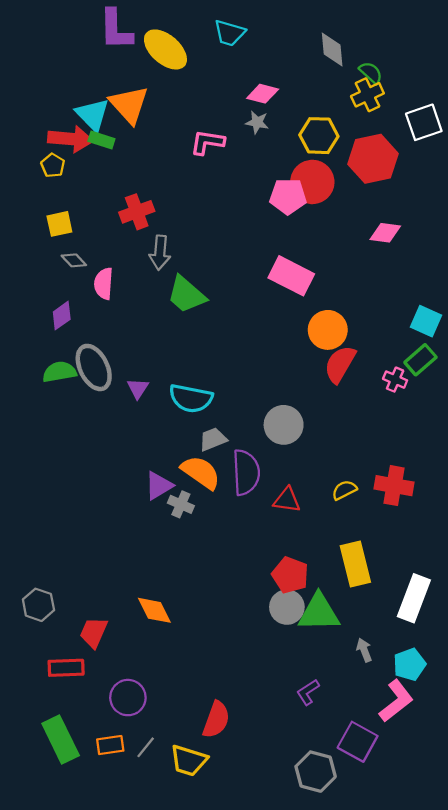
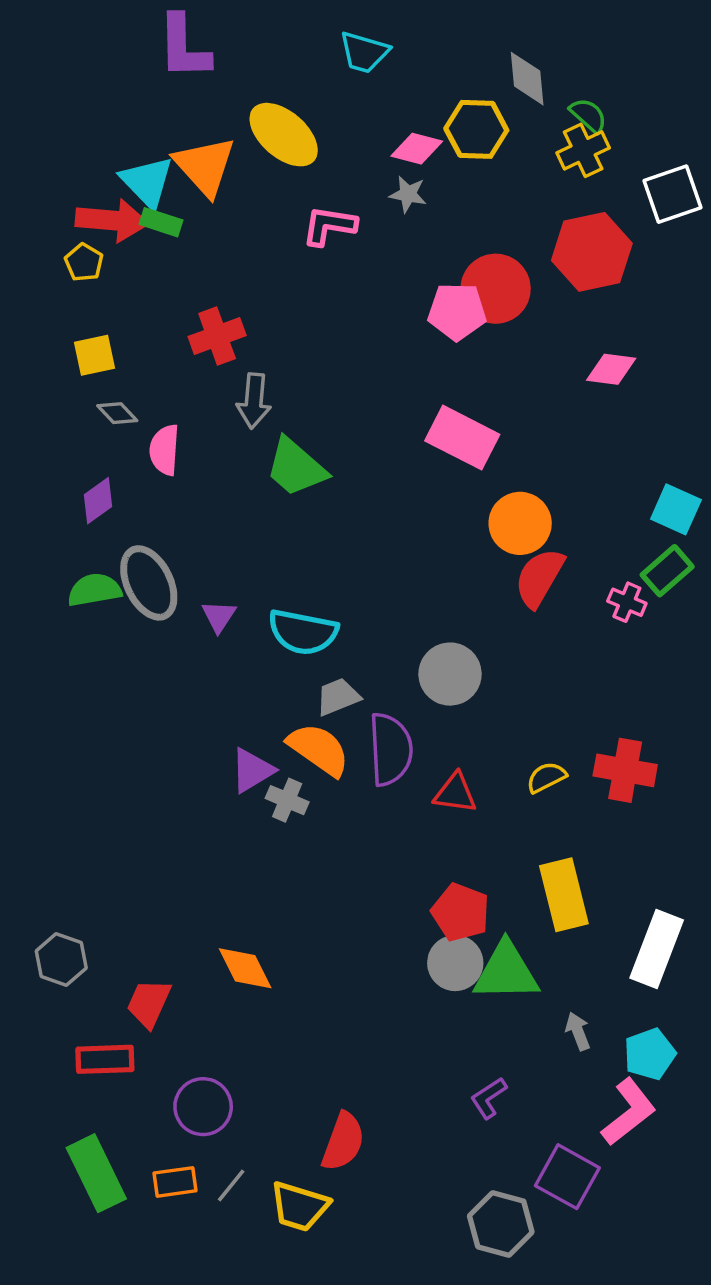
yellow ellipse: (165, 49) -> (284, 135), moved
yellow hexagon: (319, 136) -> (476, 129), moved

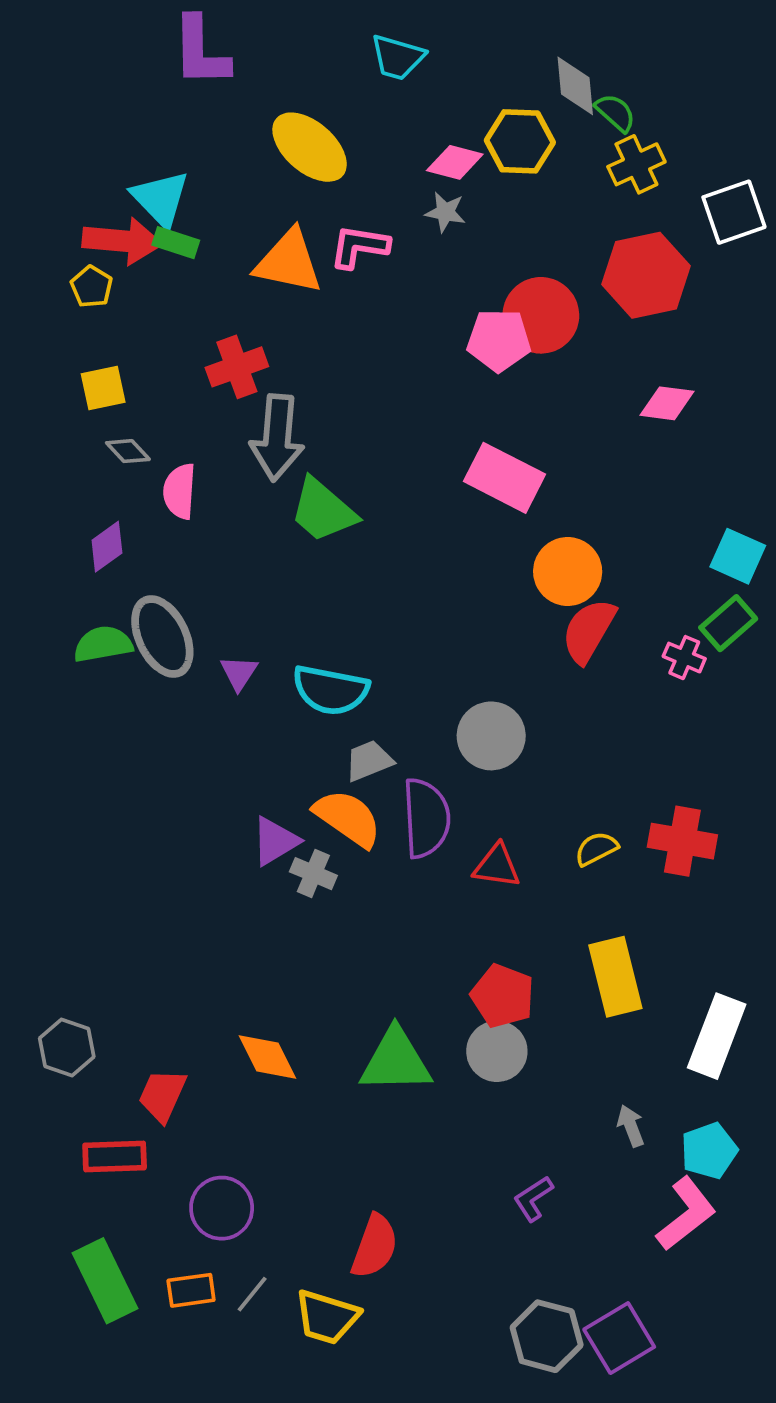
green semicircle: (588, 115) -> (615, 113), moved
orange triangle: (205, 166) -> (289, 262), moved, turned -36
gray arrow: (254, 401) -> (277, 438), size x1.4
green triangle: (506, 972) -> (396, 1061), moved
purple square: (567, 1177) -> (619, 1338), moved, turned 30

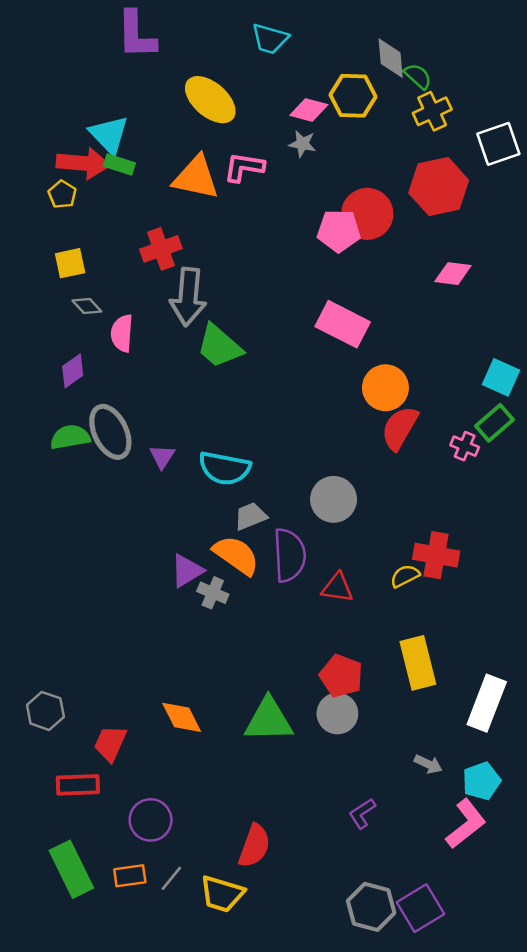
red cross: (682, 841) -> (436, 555), moved
gray arrow: (631, 1126) -> (428, 764), turned 136

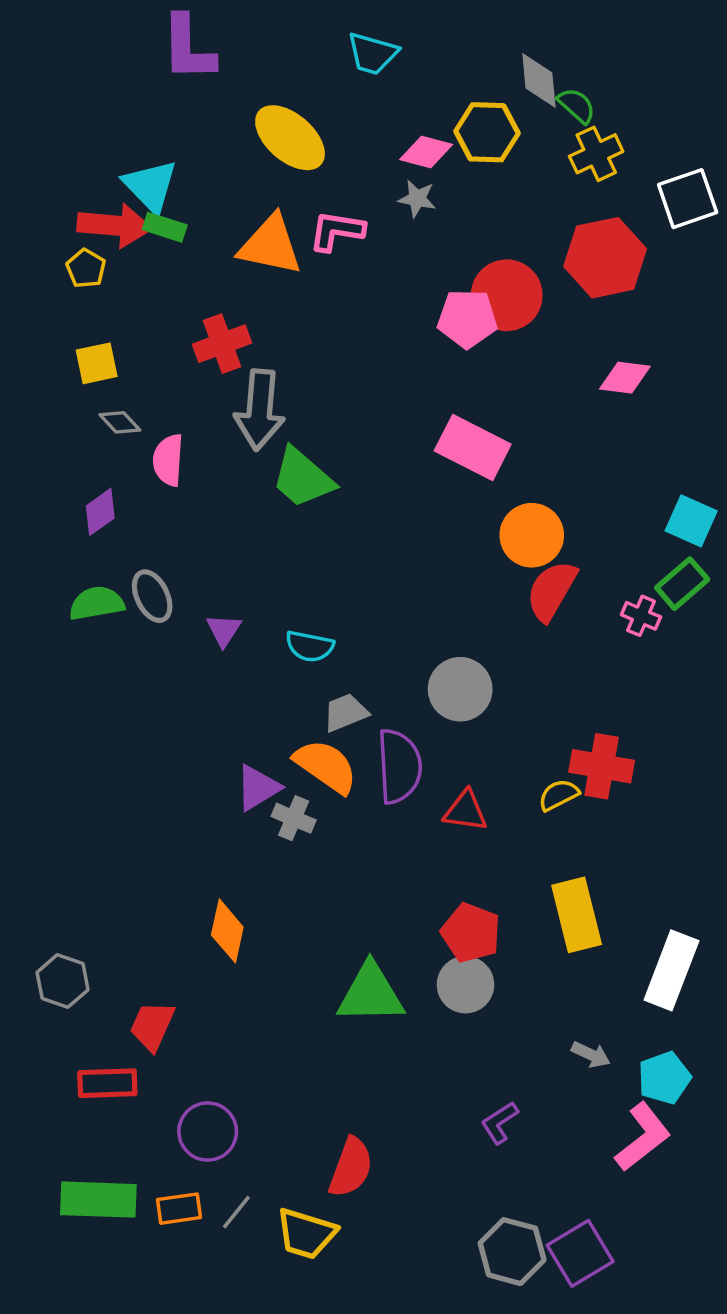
gray ellipse: (110, 432) -> (152, 596), size x0.7
cyan semicircle: (225, 468) -> (310, 646), size x0.7
orange diamond: (182, 717) -> (227, 931), moved, turned 39
green rectangle: (71, 869) -> (98, 1200), turned -62

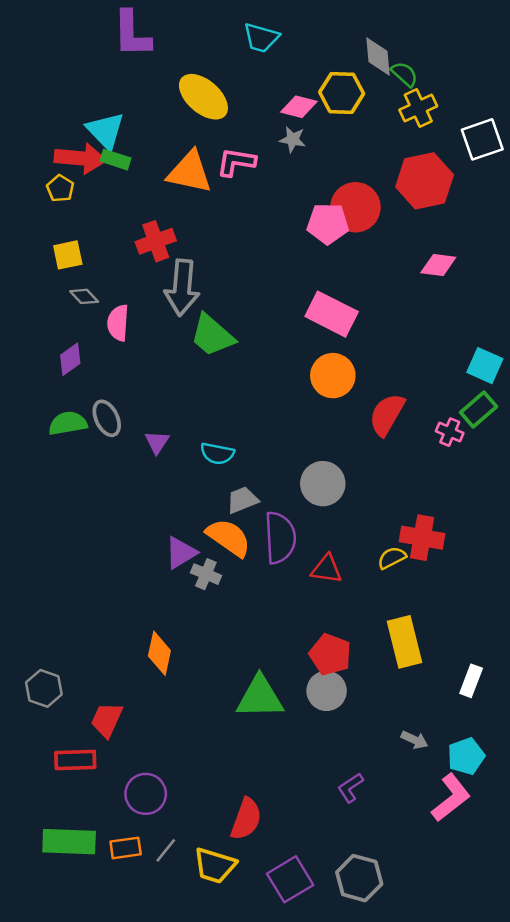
orange circle: (532, 535) -> (333, 376), moved
white rectangle: (671, 970) -> (471, 681), size x0.6
purple square: (580, 1253) -> (290, 879), moved

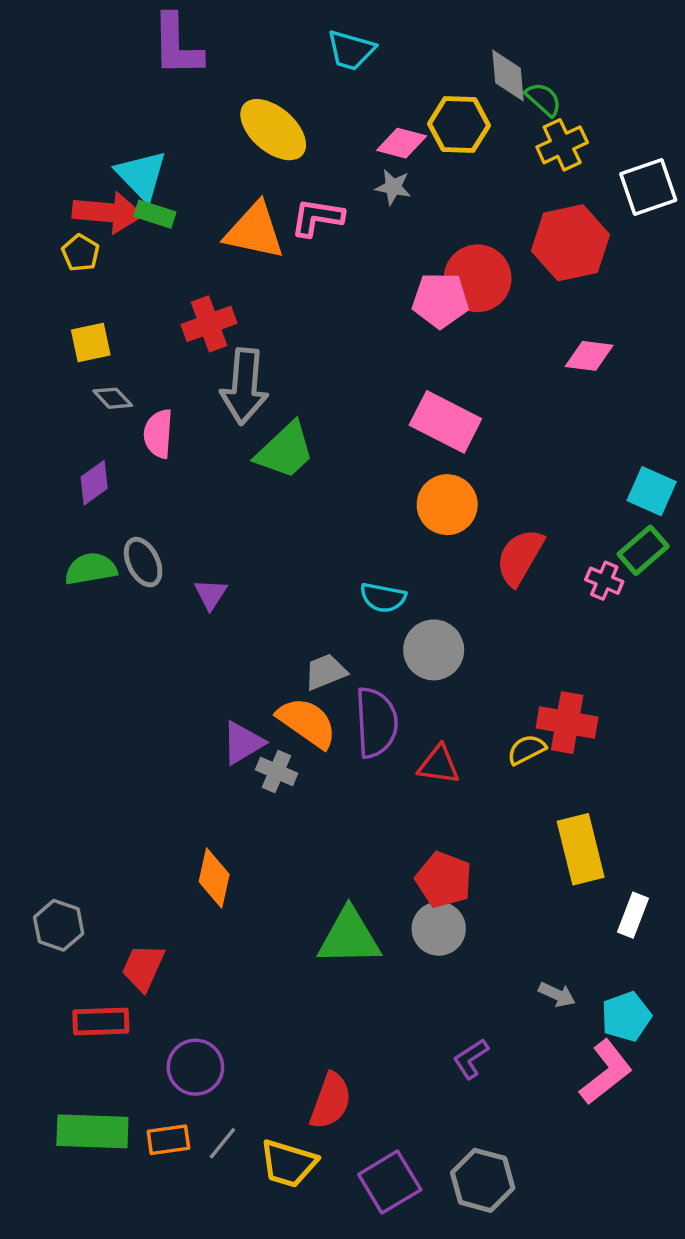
green trapezoid: (212, 335) -> (285, 451), turned -84
cyan semicircle: (217, 453) -> (383, 598), moved
yellow rectangle: (404, 642) -> (581, 849), moved

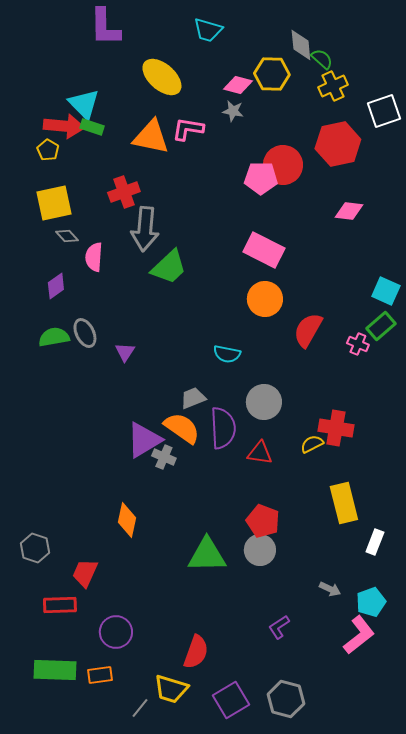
yellow square: (91, 342) -> (54, 203), size x1.5
gray circle: (434, 650) -> (264, 402), moved
purple triangle: (243, 743) -> (144, 440), size x1.4
gray line: (222, 1143) -> (140, 708), moved

